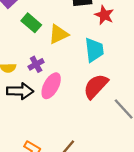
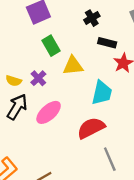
purple cross: (36, 64) -> (38, 78), moved, turned -35
black arrow: (20, 91) -> (17, 107), turned -80

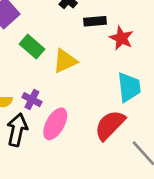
purple cross: (38, 78) -> (32, 100), moved
cyan trapezoid: (102, 93) -> (129, 87), moved

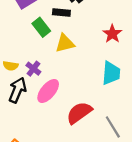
black rectangle: (95, 21) -> (61, 12), moved
red semicircle: (110, 125) -> (79, 113), moved

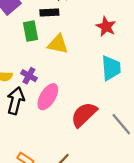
green rectangle: (41, 27) -> (31, 31), turned 36
yellow triangle: (65, 43) -> (58, 44), turned 35

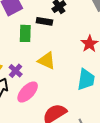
yellow triangle: (58, 44) -> (47, 61), moved

